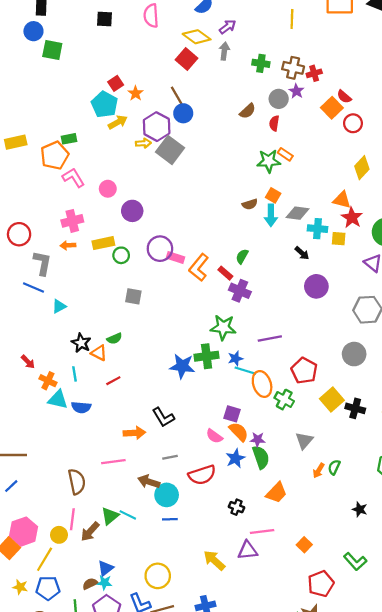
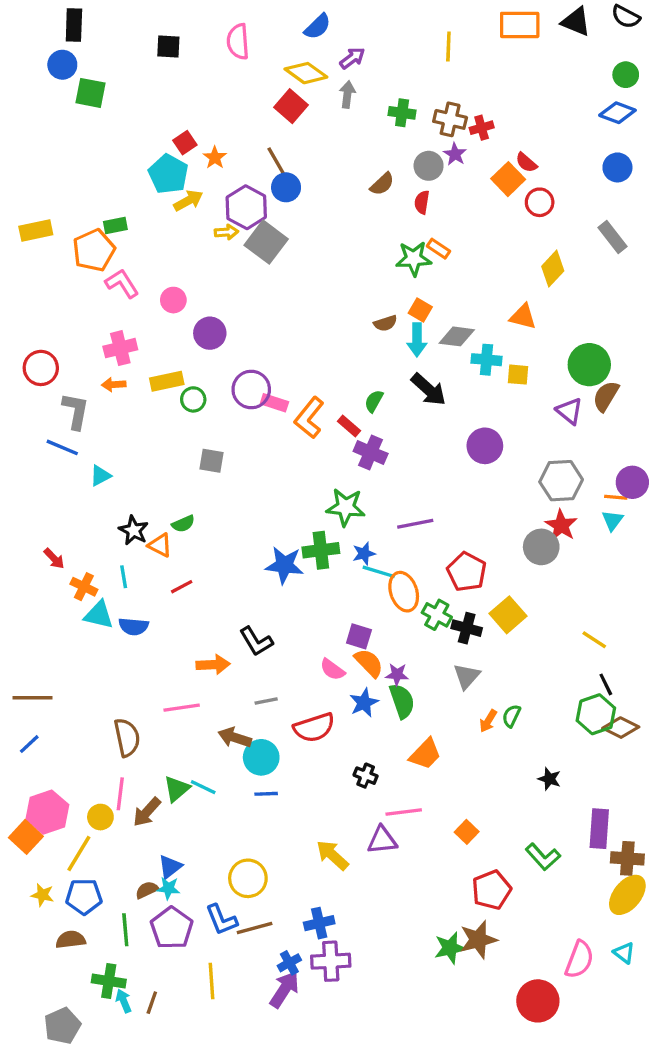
red star: (352, 218) -> (561, 525), moved
black arrow: (302, 253) -> (429, 389), moved, size x1.6
black cross: (355, 408) -> (467, 628), moved

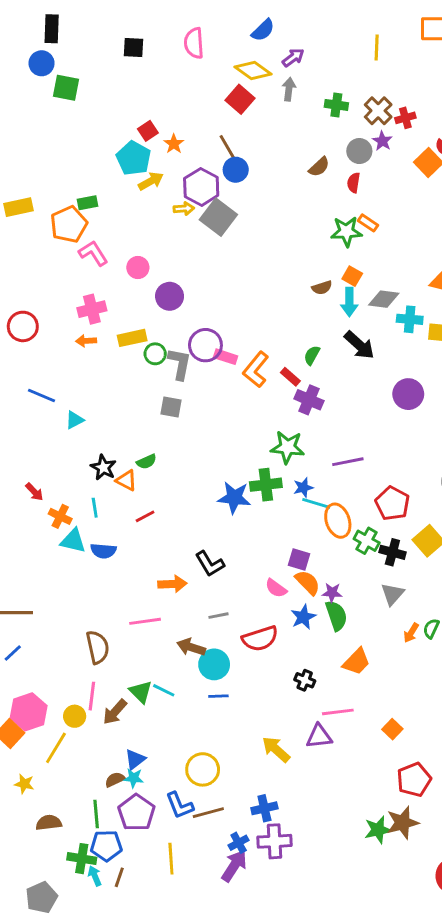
brown cross: (450, 119) -> (378, 111), turned 32
gray L-shape: (76, 411) -> (180, 364), moved
green triangle: (177, 789) -> (141, 692), turned -35
blue pentagon: (84, 897) -> (106, 846), moved

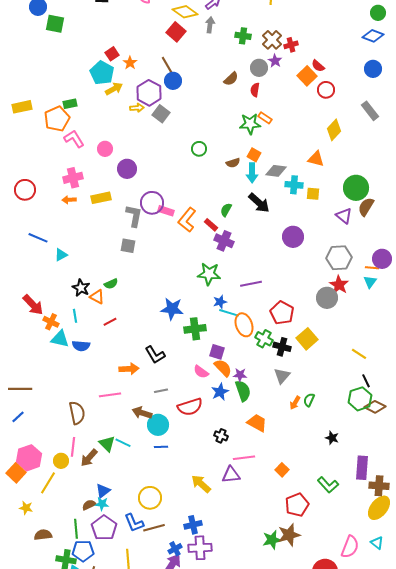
gray square: (218, 217) -> (161, 114), size x0.7
green circle: (155, 354) -> (199, 149), moved
green cross: (266, 485) -> (195, 329), moved
red arrow: (34, 492) -> (33, 305), size x1.6
orange trapezoid: (356, 662) -> (257, 423), turned -105

